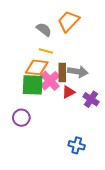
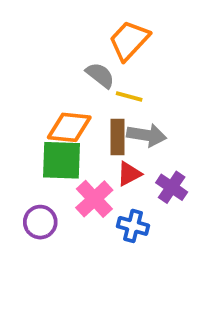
gray semicircle: (44, 30) -> (100, 75), moved
yellow line: (46, 51) -> (129, 96), moved
pink cross: (50, 81) -> (94, 199), moved
blue cross: (77, 145) -> (133, 226), moved

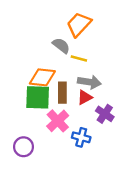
brown rectangle: (118, 137) -> (62, 93), moved
red triangle: (129, 174) -> (85, 97), moved
purple circle: (40, 222) -> (24, 147), moved

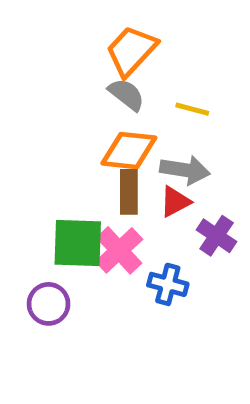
orange trapezoid: (79, 24) -> (131, 51), moved
yellow line: (79, 58) -> (192, 109), moved
orange diamond: (42, 77) -> (129, 151), moved
green square: (38, 97) -> (78, 243), moved

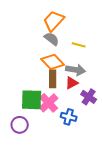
orange diamond: (129, 151) -> (53, 62), turned 40

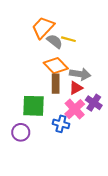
orange trapezoid: (54, 21) -> (43, 28), moved
yellow line: (79, 45) -> (68, 39), moved
pink cross: (49, 103) -> (75, 109), moved
blue cross: (69, 117) -> (61, 124), moved

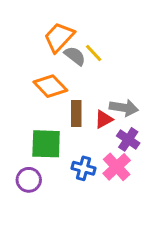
yellow line: (68, 39) -> (94, 53), turned 32
orange diamond: (56, 66) -> (50, 86), moved
gray arrow: (80, 74) -> (124, 108), moved
pink cross: (75, 109) -> (117, 167), moved

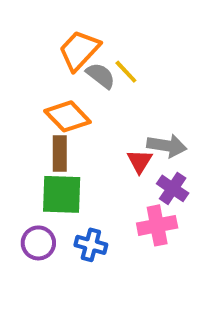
brown rectangle: (76, 114) -> (60, 153), moved
red triangle: (104, 119) -> (140, 161), turned -30
pink cross: (117, 167) -> (157, 225), turned 32
blue cross: (83, 168) -> (91, 245), moved

